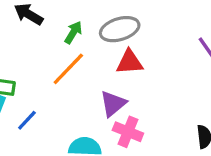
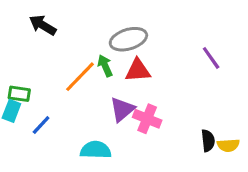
green arrow: (73, 32) -> (105, 66), moved, turned -55
pink cross: (128, 132) -> (147, 119), moved

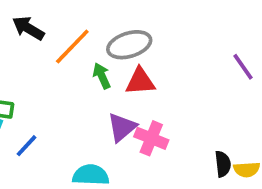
purple line: (211, 58) -> (243, 67), moved
orange line: (80, 77) -> (72, 47), moved

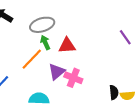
gray ellipse: (129, 45) -> (42, 25), moved
orange line: (72, 47) -> (32, 59), moved

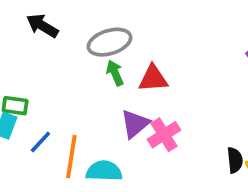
orange line: (32, 59) -> (71, 157), moved, turned -35
pink cross: (73, 78) -> (164, 135), turned 36

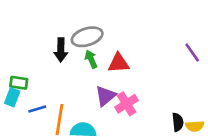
black arrow: (42, 26) -> (61, 50), moved, turned -120
blue line: (40, 142) -> (37, 109), turned 30

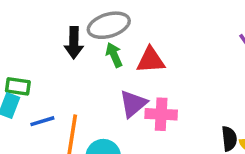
pink cross: (127, 104) -> (161, 114), turned 35

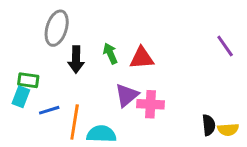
gray ellipse: (109, 25) -> (57, 28), moved, turned -56
black arrow: (74, 43) -> (76, 59), moved

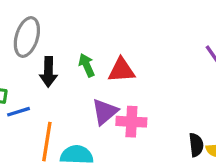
blue line: (49, 110) -> (19, 112), moved

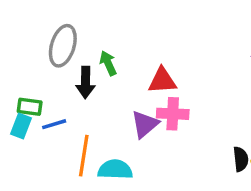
green arrow: (87, 65) -> (108, 63), moved
pink cross: (131, 122) -> (173, 114), moved

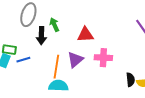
pink cross: (173, 114) -> (103, 58), moved
orange line: (84, 156) -> (56, 67), moved

